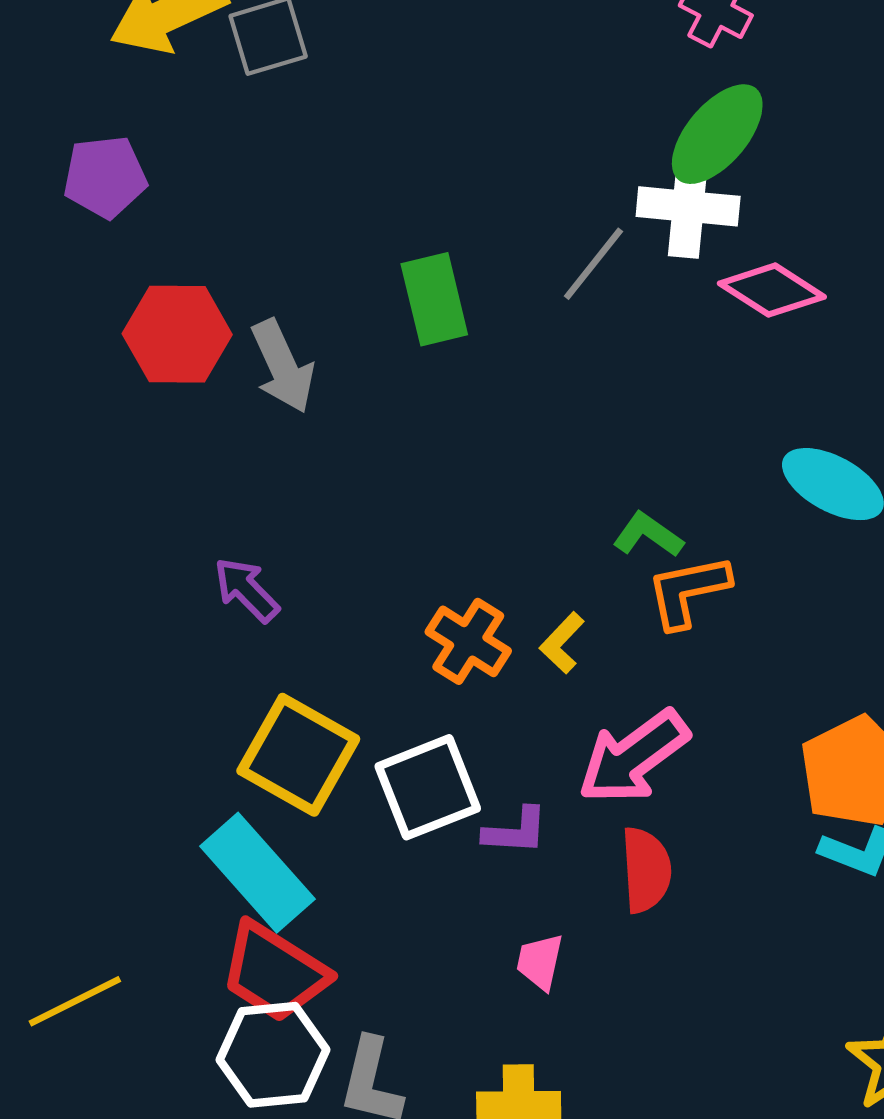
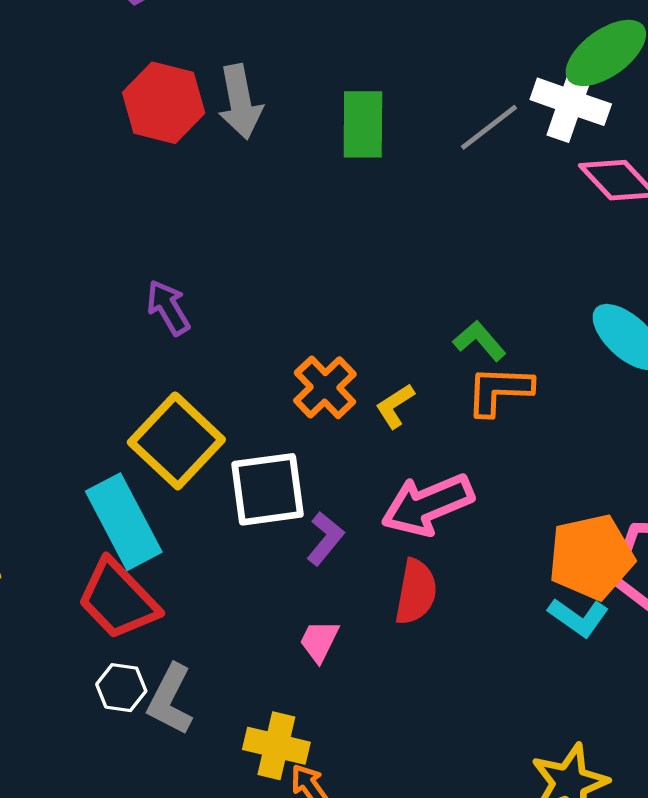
gray arrow: (283, 366) -> (240, 102), moved
purple L-shape: (516, 831) -> (325, 539), turned -68
white hexagon: (273, 1055) -> (121, 688), moved, size x0.6

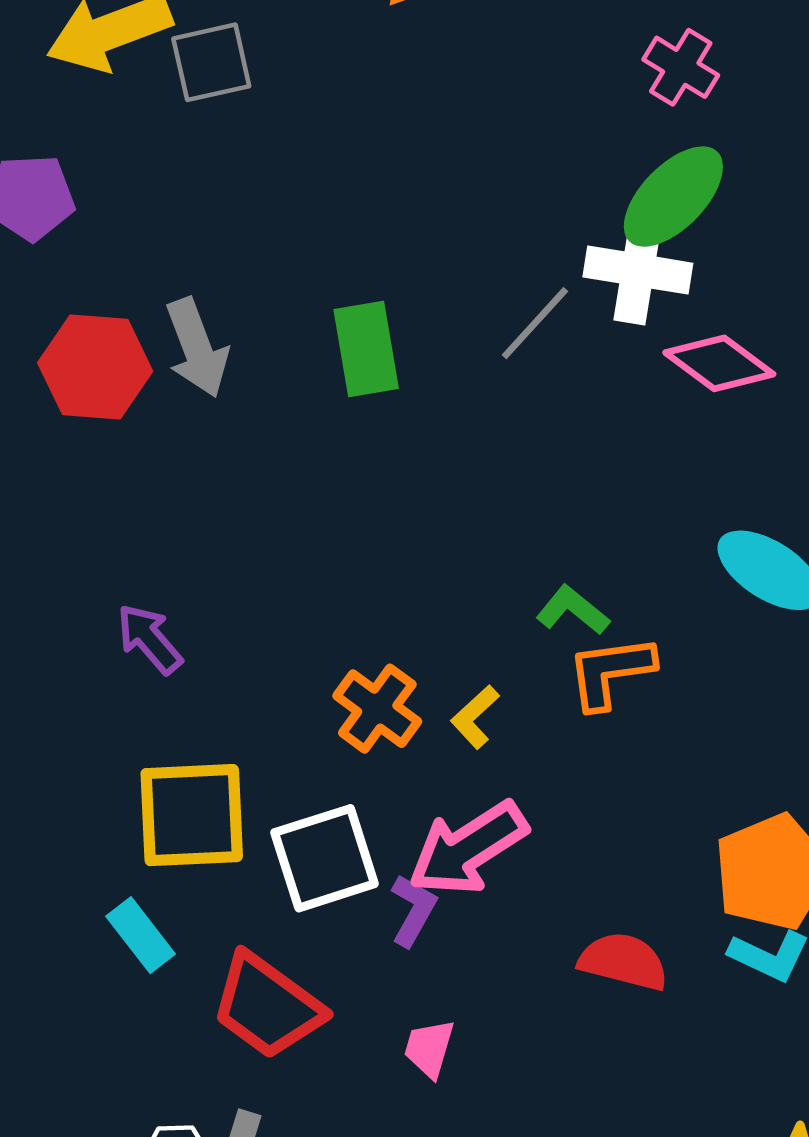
yellow square: (176, 441) -> (192, 815), turned -36
pink arrow: (427, 505) -> (468, 848), moved
cyan rectangle: (124, 522) -> (141, 935), size x0.6
red semicircle: (416, 592) -> (623, 961), moved, turned -76
red trapezoid: (118, 599) -> (267, 1006), moved

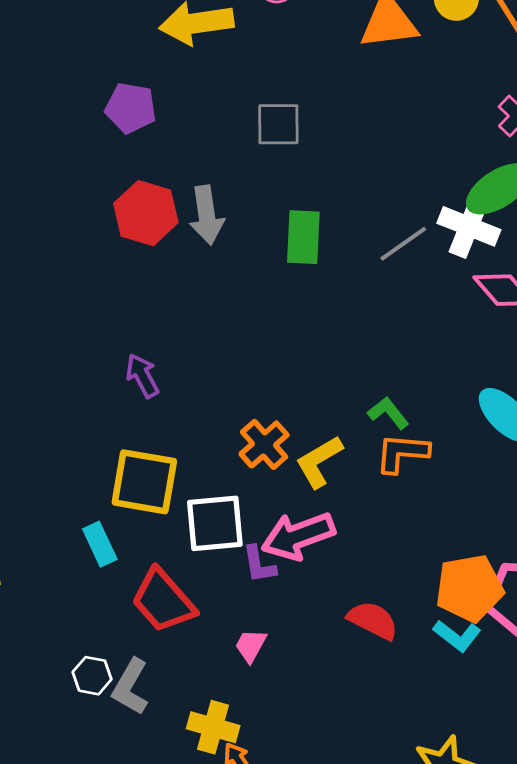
gray square: (211, 62) -> (278, 124), moved
yellow L-shape: (475, 717) -> (319, 462), size x1.5
purple L-shape: (413, 910) -> (259, 564), turned 129

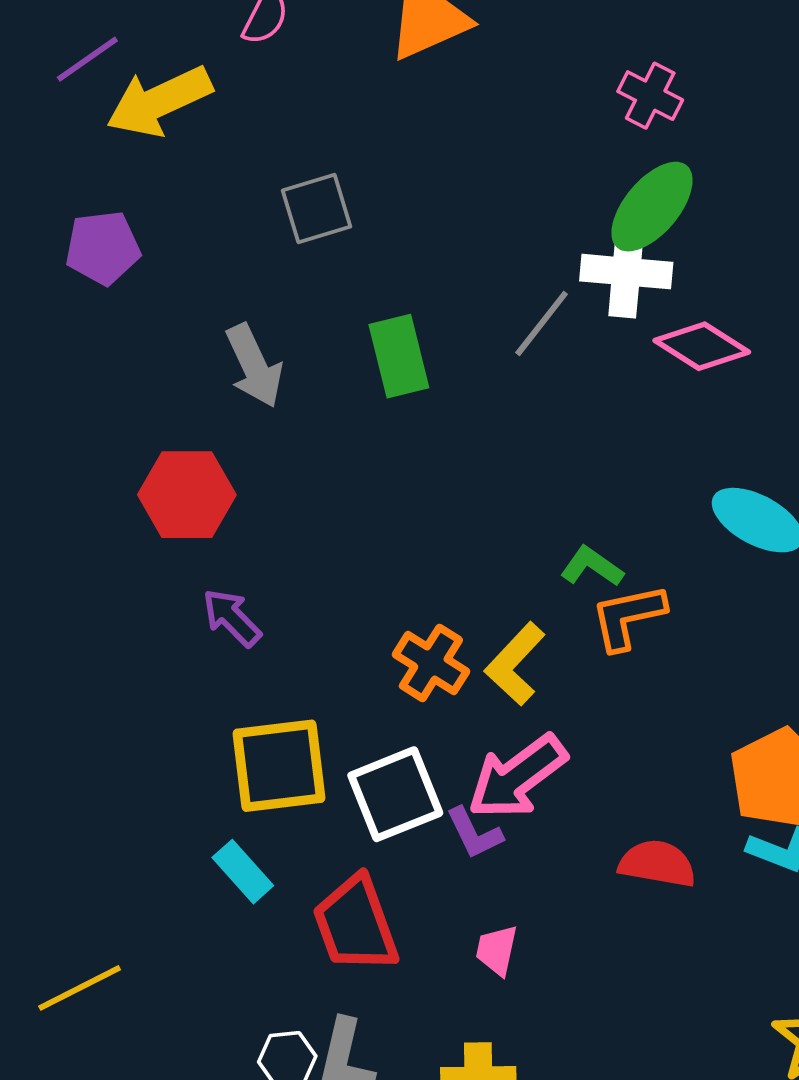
red hexagon: (146, 213) -> (187, 495), moved
red trapezoid: (163, 601) -> (355, 924), turned 38

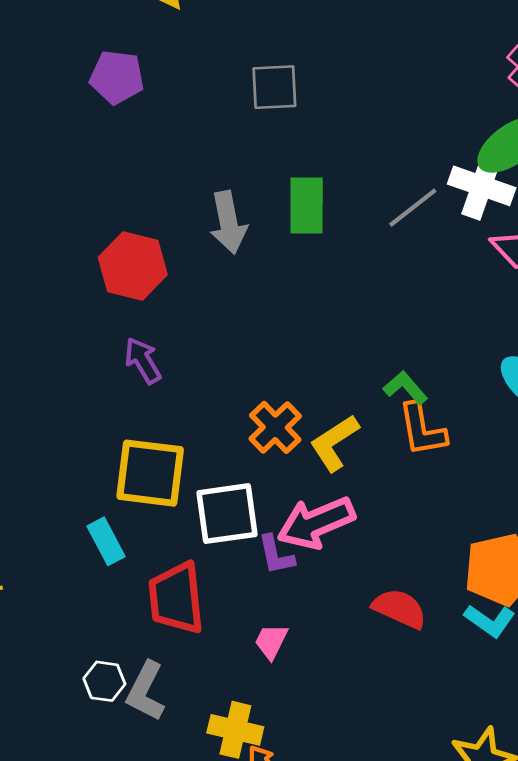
gray arrow: (254, 366) -> (228, 222), moved
orange L-shape: (628, 617) -> (422, 430), turned -102

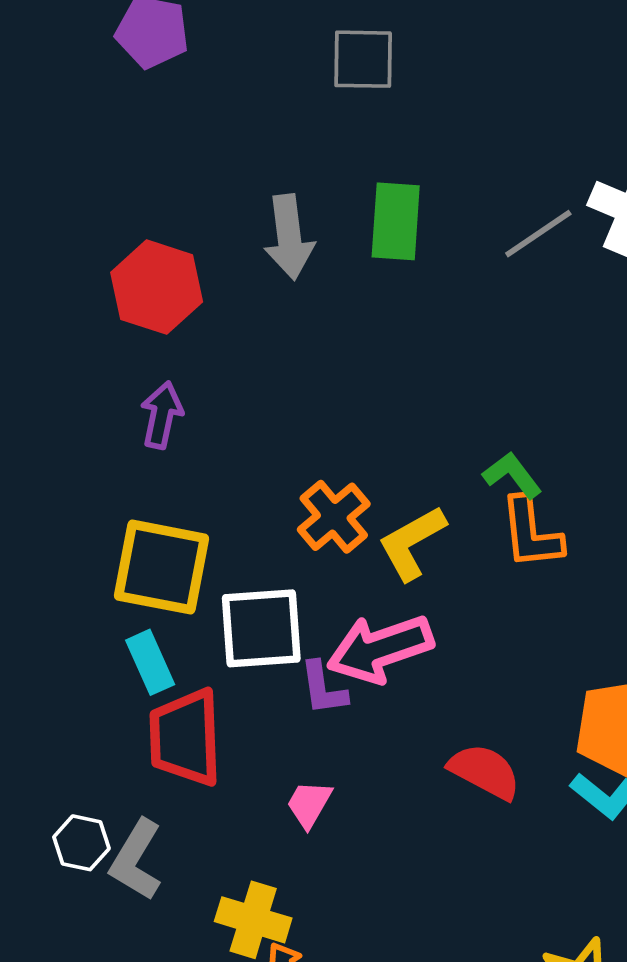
purple arrow: (143, 361) -> (162, 415), turned 39
cyan rectangle: (106, 541) -> (150, 662), moved

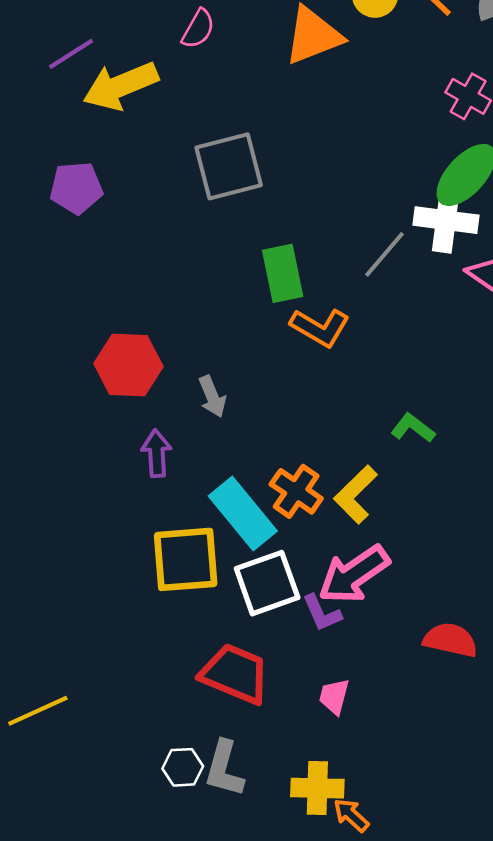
gray square: (363, 59) -> (229, 166), size x1.4
gray arrow: (289, 237) -> (212, 397), moved, size x0.7
orange L-shape: (531, 533) -> (320, 327), moved, turned -38
cyan rectangle: (150, 662) -> (243, 513), moved, size x1.6
red trapezoid: (185, 738) -> (235, 674), turned 130

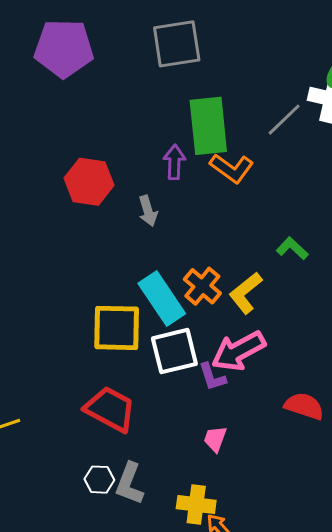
purple pentagon: (76, 188) -> (64, 48), size x1.5
green rectangle: (283, 273) -> (208, 126), size x1.4
purple arrow: (157, 453) -> (174, 162), moved
red trapezoid: (235, 674) -> (110, 409), moved

